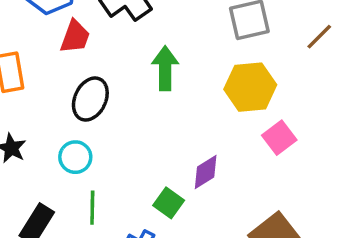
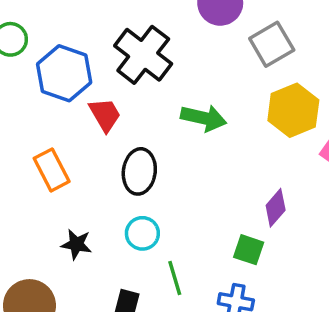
red trapezoid: (75, 37) -> (105, 115), turned -33
green arrow: (165, 68) -> (204, 118), turned 120

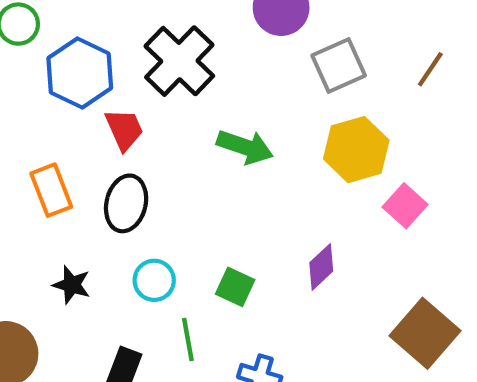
black ellipse: (139, 171) -> (126, 203), moved
green square: (249, 250) -> (235, 287), moved

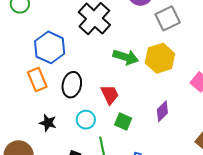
blue hexagon: (80, 73) -> (50, 47), moved
red trapezoid: (124, 129) -> (110, 95), moved
yellow hexagon: (356, 150) -> (160, 58), moved

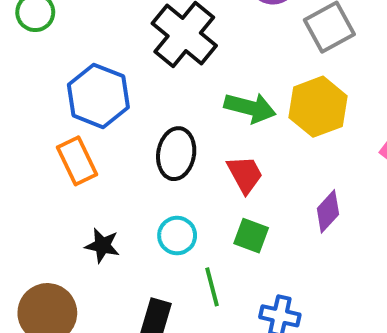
black ellipse: (72, 85) -> (176, 154), moved
red trapezoid: (110, 95) -> (245, 174), moved

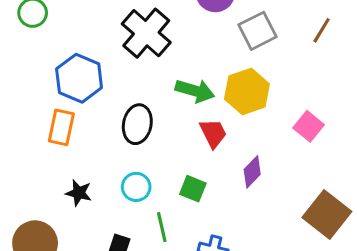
orange rectangle: (77, 161) -> (61, 127), turned 36
red trapezoid: (245, 174) -> (213, 133), moved

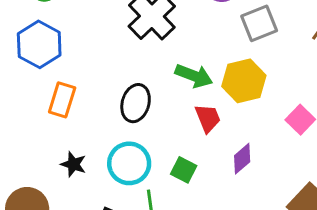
blue hexagon: (79, 78) -> (39, 44), moved
cyan circle: (136, 187) -> (129, 163), size x1.5

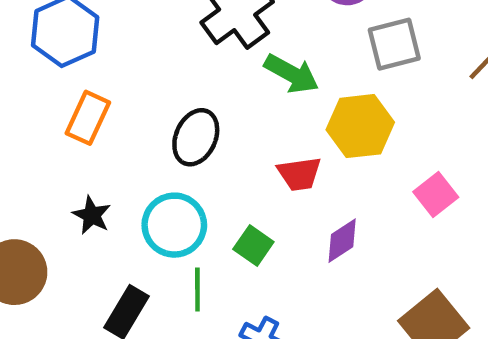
green arrow: (194, 76) -> (291, 74), moved
red trapezoid: (208, 118) -> (299, 174), turned 96

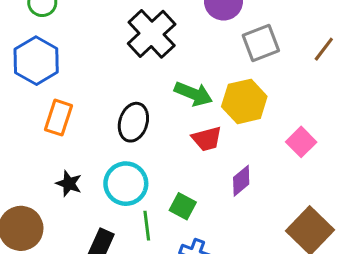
green arrow: (291, 74) -> (193, 94), moved
green square: (253, 246) -> (183, 206), moved

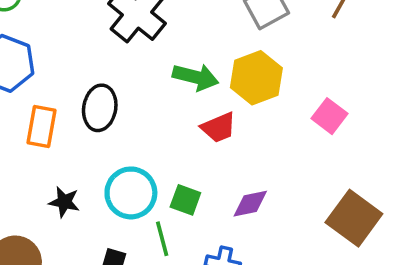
black ellipse: (133, 122) -> (100, 108), moved
purple diamond: (241, 181) -> (250, 204), moved, turned 36
green square: (183, 206) -> (185, 200), moved

